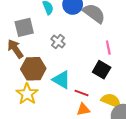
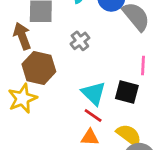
black square: (102, 70) -> (127, 92), turned -30
cyan triangle: (61, 80) -> (94, 93), moved

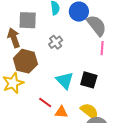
pink line: (143, 66) -> (102, 48), moved
red line: (93, 115) -> (45, 102), moved

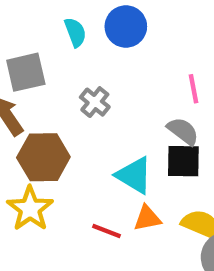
gray semicircle: (97, 25) -> (183, 131), moved, size x0.7
orange triangle: (61, 112) -> (147, 218), moved

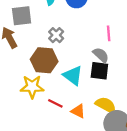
brown hexagon: (43, 157) -> (44, 60), moved
yellow star: (30, 209) -> (32, 87), moved, turned 30
orange triangle: (147, 218) -> (78, 111), moved, turned 32

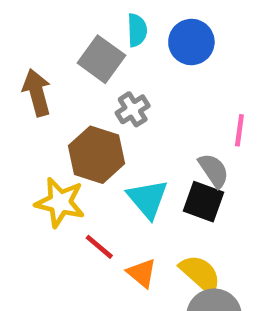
gray square: (22, 16) -> (101, 59), moved, turned 30

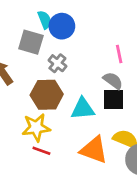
blue circle: (191, 42) -> (62, 26), moved
cyan triangle: (148, 199) -> (83, 109), turned -35
red line: (99, 247) -> (41, 151), moved
orange triangle: (142, 273) -> (94, 150), size x1.6

